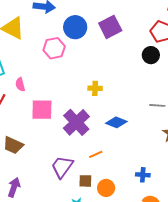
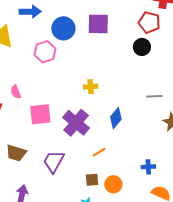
purple square: (110, 27) -> (98, 24), turned 35
blue diamond: (116, 122) -> (116, 118), turned -65
purple trapezoid: (62, 167) -> (54, 161), moved

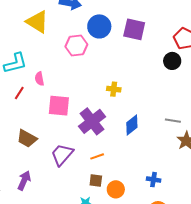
gray line: (154, 96) -> (173, 121), moved
orange line: (99, 152) -> (97, 156), moved

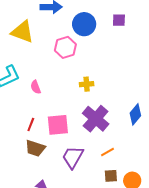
purple square: (134, 29) -> (119, 20), size x0.6
yellow cross: (114, 89) -> (87, 84), moved
red line: (19, 93) -> (31, 124), moved
pink square: (59, 106) -> (58, 125), moved

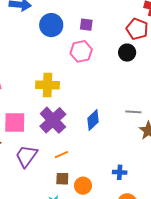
pink hexagon: (65, 47) -> (81, 51), moved
yellow cross: (87, 84) -> (48, 85), size x1.6

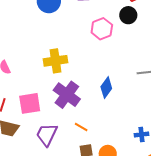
pink hexagon: (81, 51) -> (102, 29), moved
orange line: (61, 155) -> (81, 127), turned 64

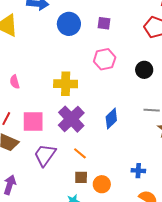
black circle: (128, 15) -> (144, 70), moved
pink hexagon: (102, 29) -> (105, 59), moved

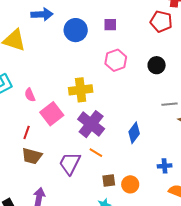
blue diamond: (111, 119) -> (134, 133), moved
pink square: (33, 122) -> (52, 114), moved, turned -30
orange line: (80, 153) -> (96, 153), moved

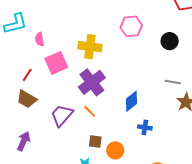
blue cross: (165, 166) -> (145, 127), moved

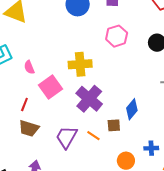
orange line: (90, 111) -> (93, 136), moved
blue cross: (145, 127) -> (151, 148), moved
brown square: (95, 141) -> (114, 125), moved

